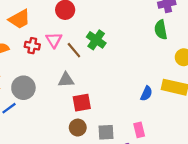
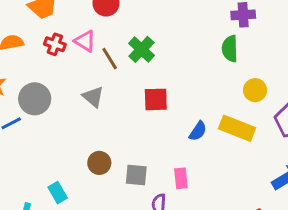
pink triangle: (54, 40) -> (85, 41), turned -35
gray triangle: (66, 80) -> (93, 97), turned 35
red square: (82, 103) -> (156, 99), moved

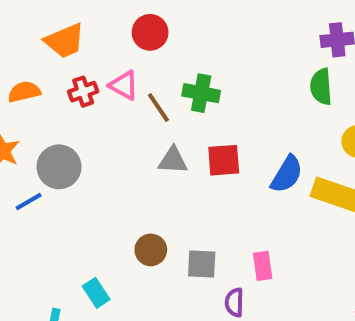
red cross: (55, 44) -> (83, 92), turned -36
green cross: (141, 49) -> (201, 93), turned -30
gray triangle: (93, 97) -> (173, 160), moved, turned -35
blue semicircle: (198, 131) -> (287, 174), moved, size x1.4

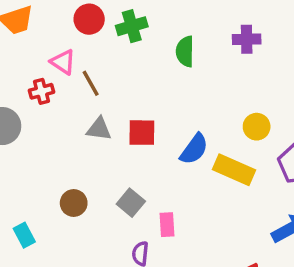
green semicircle: (321, 87) -> (185, 51), moved
red cross: (83, 92) -> (42, 91), moved
green cross: (201, 93) -> (132, 26), moved, turned -32
gray square: (202, 264) -> (131, 203), moved, turned 32

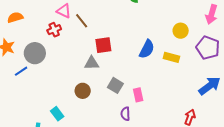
gray triangle: (99, 129) -> (92, 63), moved
red square: (142, 133) -> (103, 45), moved
yellow rectangle: (234, 170) -> (171, 57), size x0.7

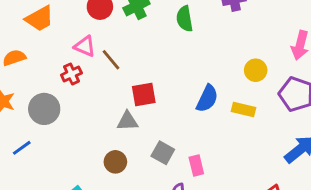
blue line: (21, 71) -> (22, 148), moved

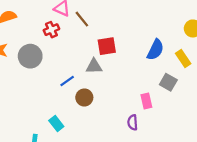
yellow rectangle: (243, 110) -> (183, 59), turned 42
blue line: (22, 148) -> (67, 81), moved
gray square: (163, 153) -> (168, 82), moved

